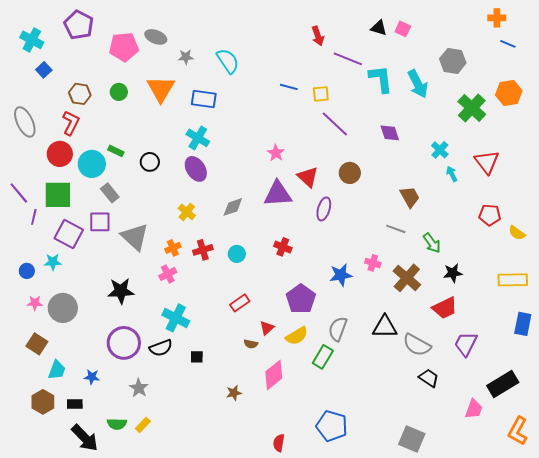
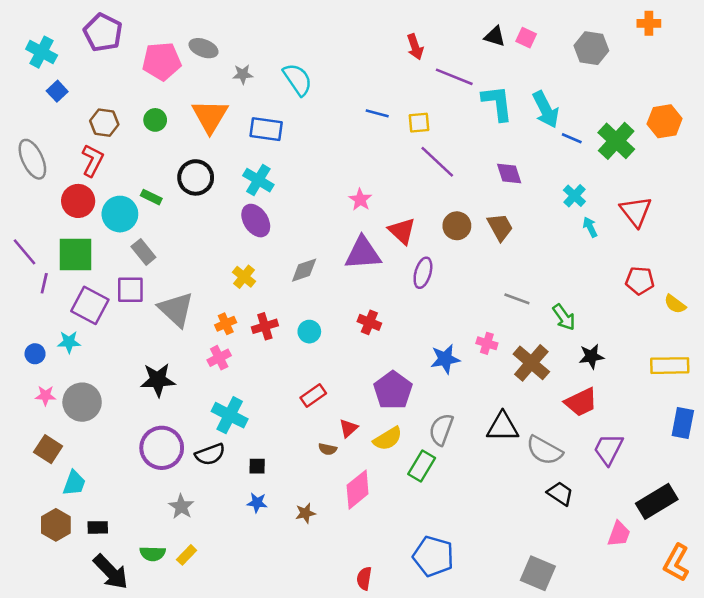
blue line: (508, 44) -> (572, 138), moved
gray hexagon: (453, 61) -> (591, 48), moved
black circle: (150, 162) -> (196, 177), moved, size x1.4
brown trapezoid: (410, 197) -> (500, 227), moved
blue star: (92, 377) -> (257, 503), moved

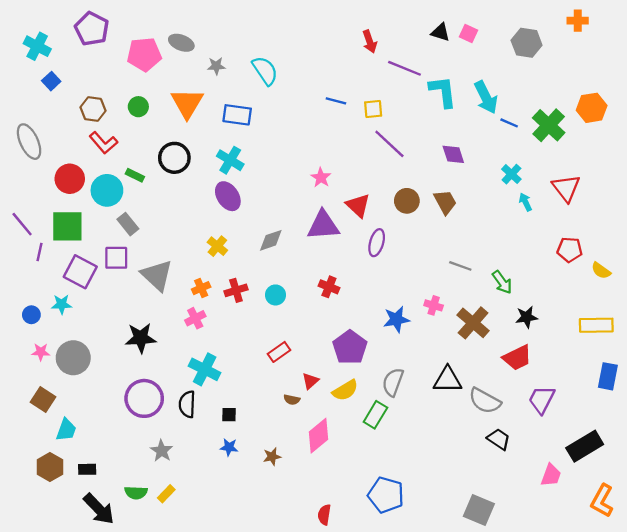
red L-shape: (92, 160) -> (103, 143), moved, turned 112
black semicircle: (210, 454) -> (187, 404), turned 112

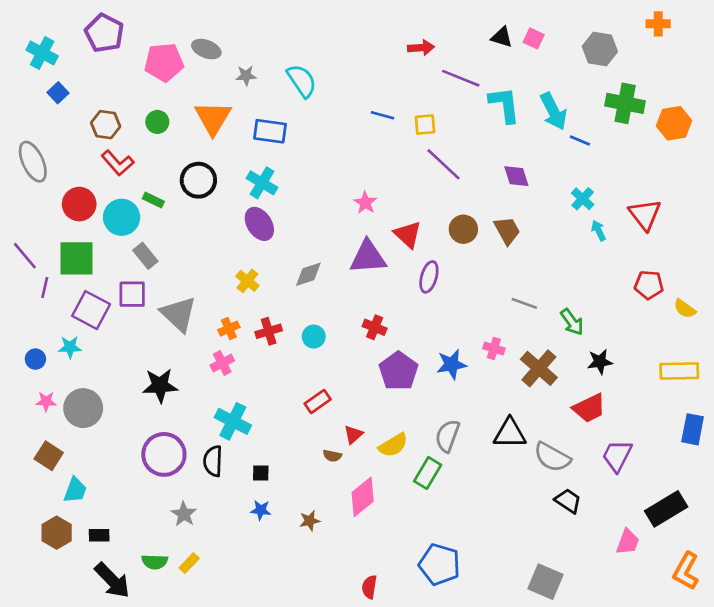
red arrow: (370, 42) -> (421, 48), turned -75
green cross: (549, 125) -> (625, 103), moved, turned -32
purple pentagon: (350, 347) -> (398, 371), moved

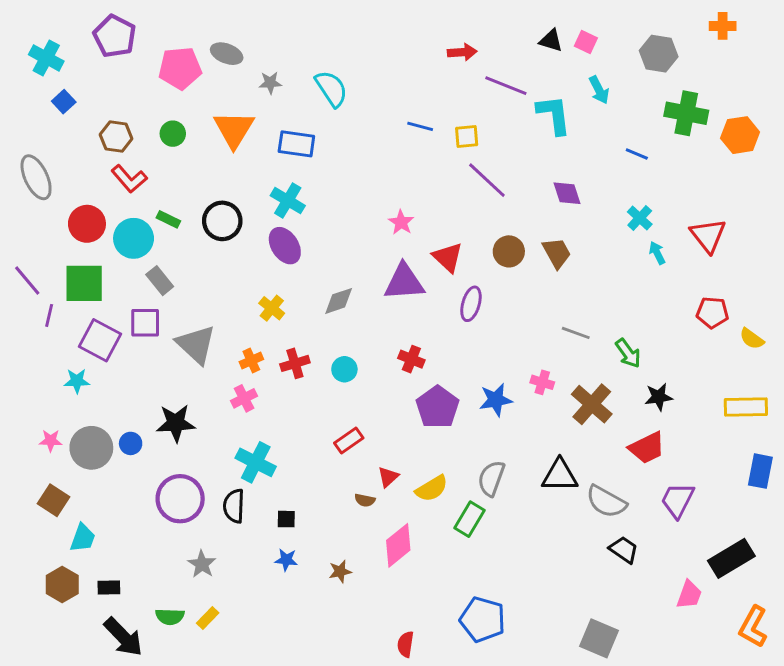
cyan arrow: (553, 111) -> (599, 90), moved, size x0.7
black circle: (198, 180) -> (222, 221), moved
blue circle: (35, 359) -> (131, 443), moved

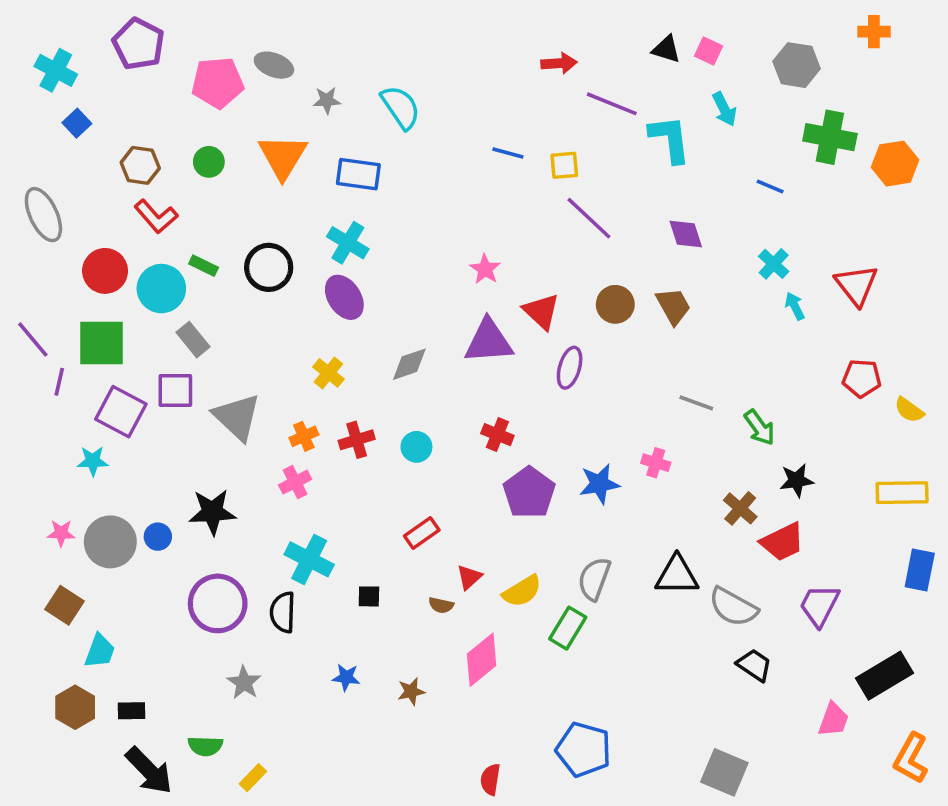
brown cross: (592, 404) -> (740, 508), moved, size x0.7
black square: (286, 519) -> (369, 596), moved
yellow rectangle: (208, 618) -> (253, 778), moved

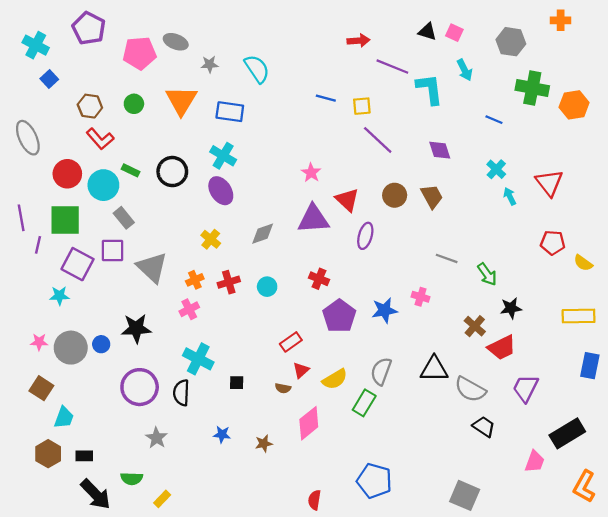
purple line: (33, 340) -> (21, 218), turned 30
red rectangle: (422, 533) -> (291, 342), moved

